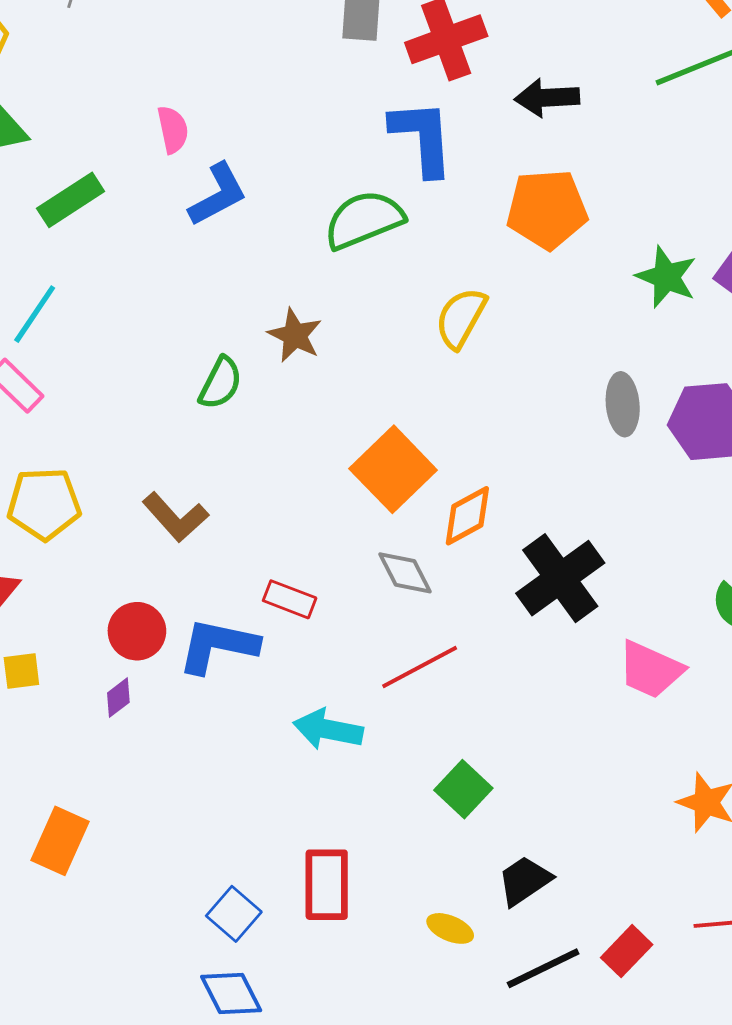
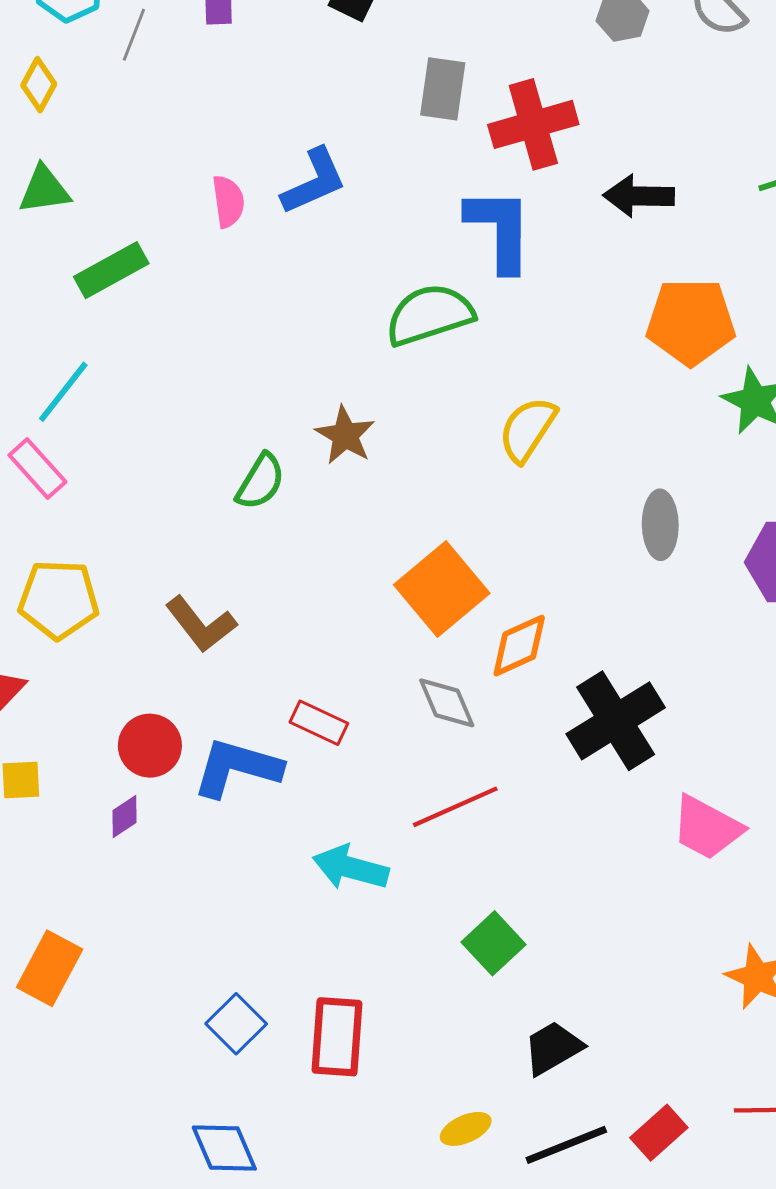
blue L-shape: (218, 195) -> (314, 181), moved
orange pentagon: (547, 209) -> (691, 322), moved
gray ellipse: (623, 404) -> (660, 525), moved
blue square: (234, 914) -> (236, 1024), moved
yellow ellipse: (450, 928) -> (466, 1129), moved, turned -51

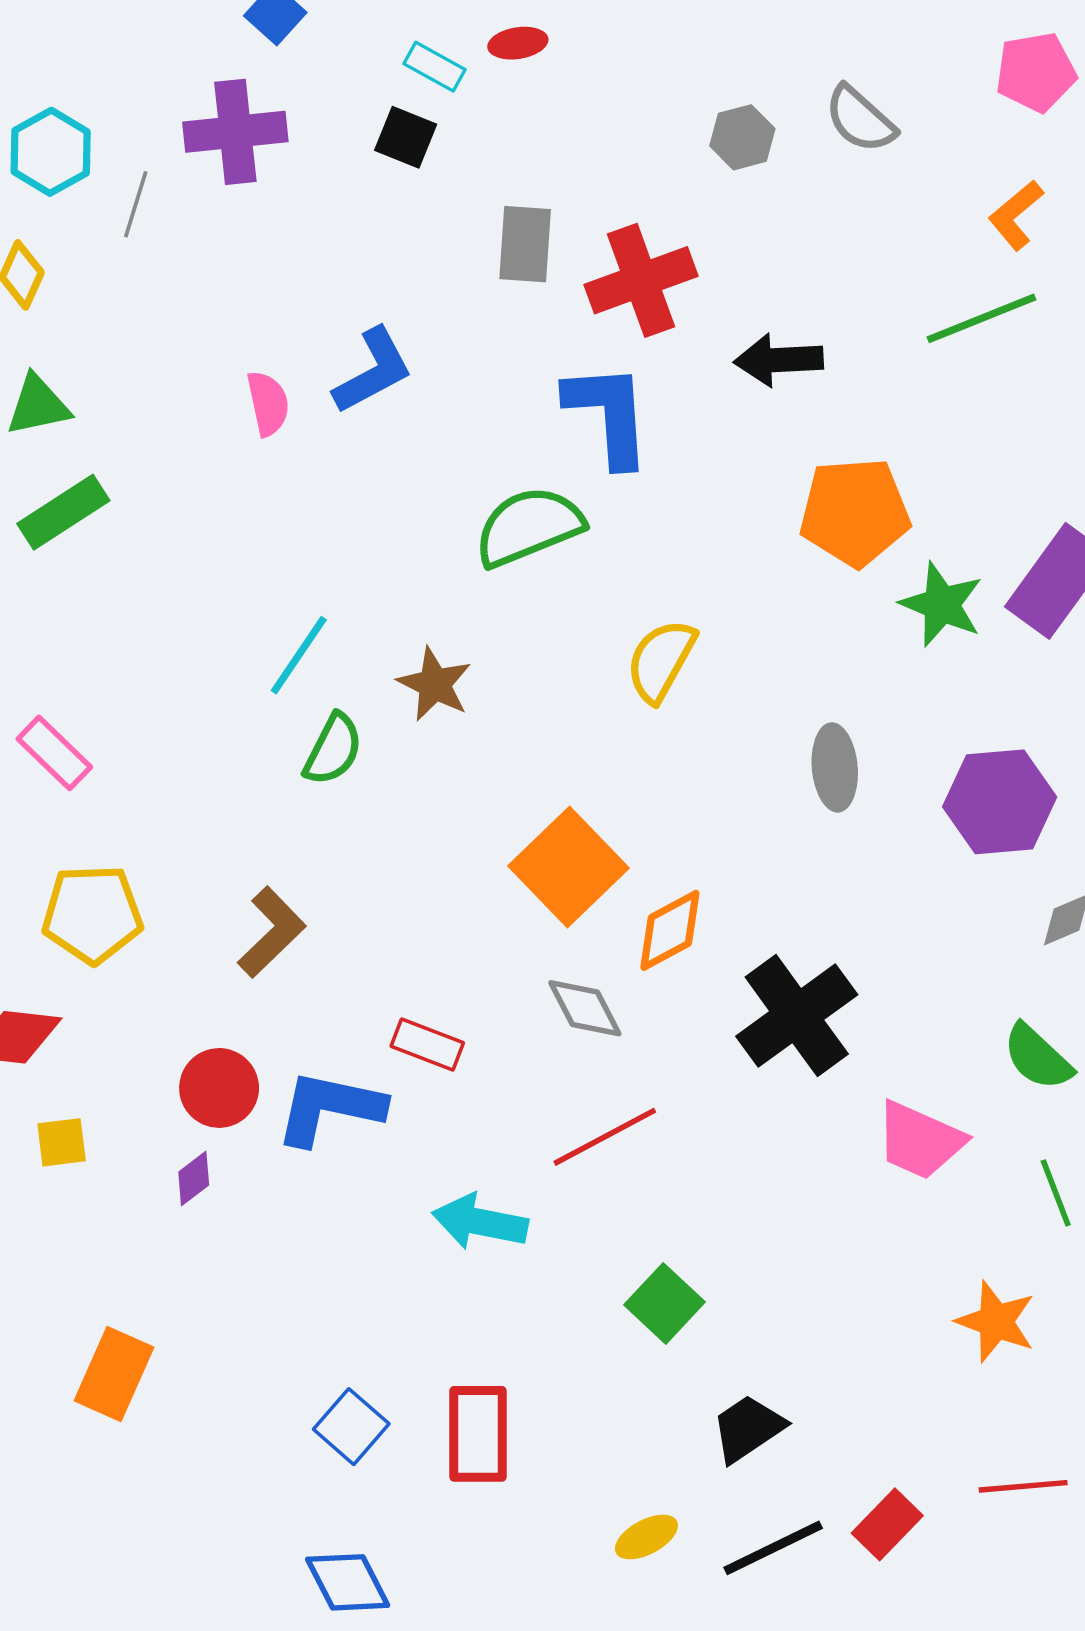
green rectangle: (111, 270) -> (63, 512), moved
cyan line: (63, 392) -> (299, 655), moved
brown L-shape: (201, 624) -> (272, 932), turned -92

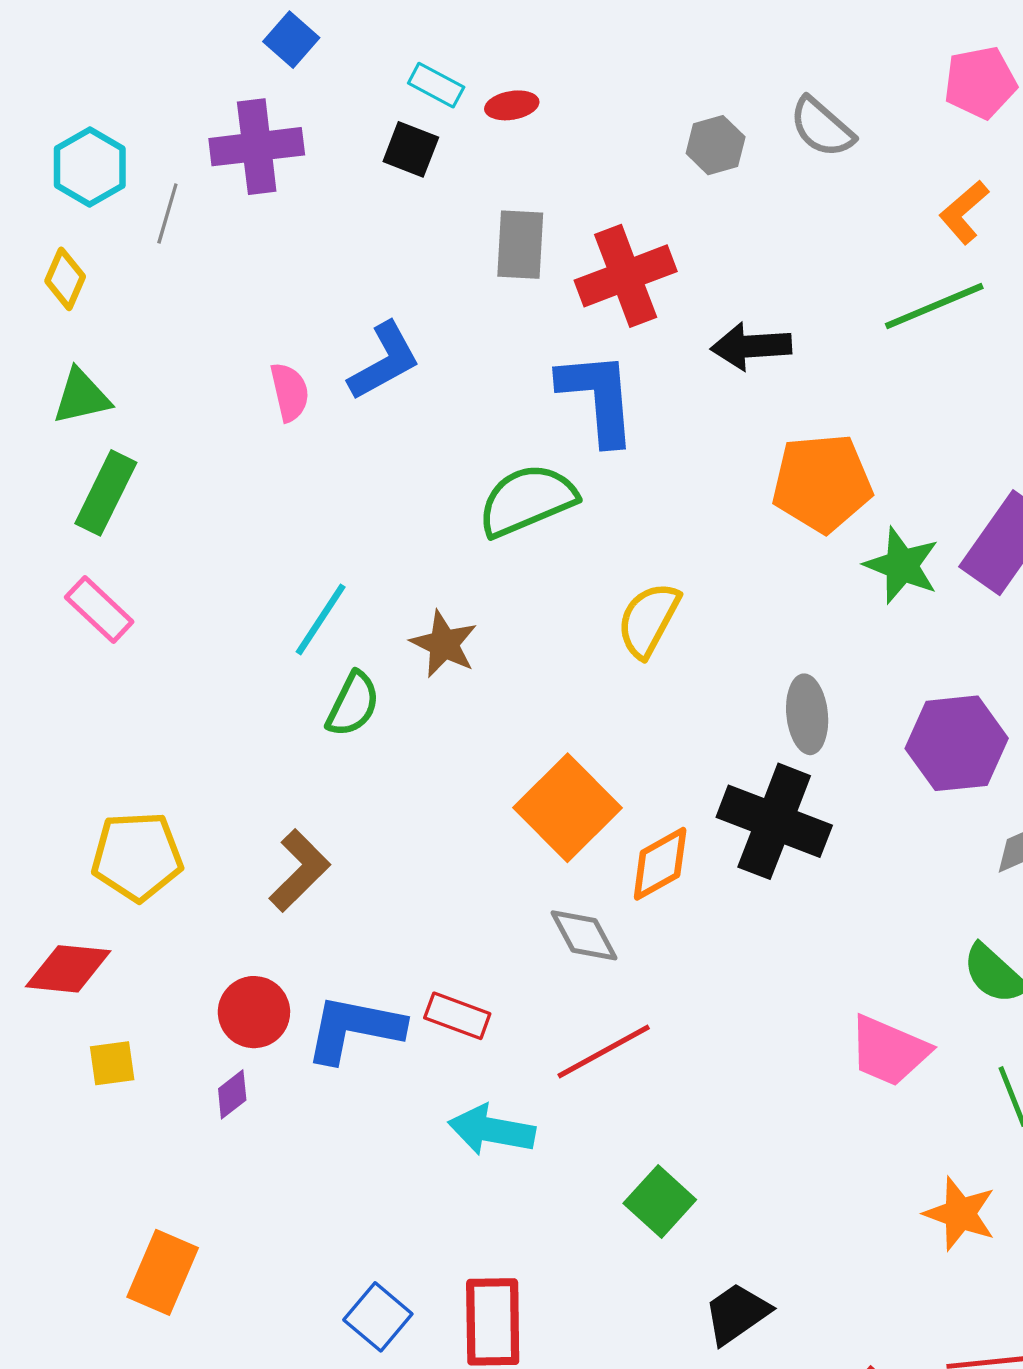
red ellipse: (518, 43) -> (512, 105), moved
green rectangle: (63, 512) -> (106, 493), turned -30
pink rectangle: (54, 753) -> (99, 609), moved
black cross: (797, 1016) -> (774, 821), moved, turned -32
red rectangle: (427, 1044) -> (457, 1016), moved

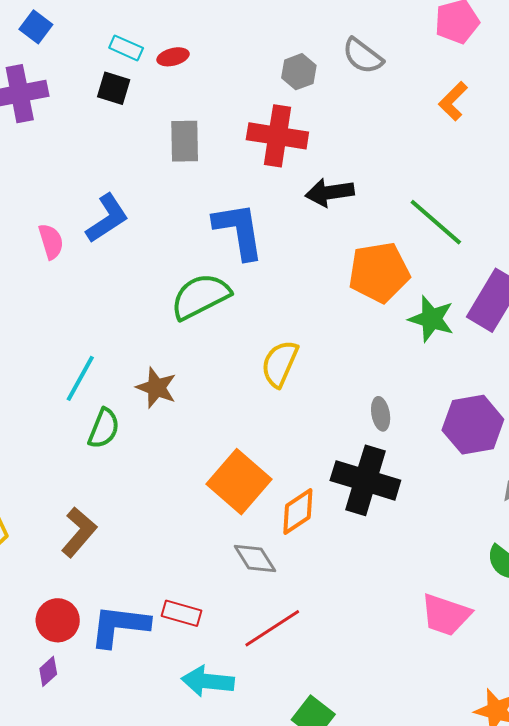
red cross: (626, 276) -> (277, 136), moved, turned 34
green line: (934, 306) -> (436, 222), moved, turned 68
gray ellipse: (807, 714) -> (381, 414), size x0.7

